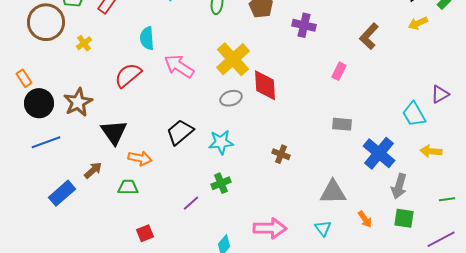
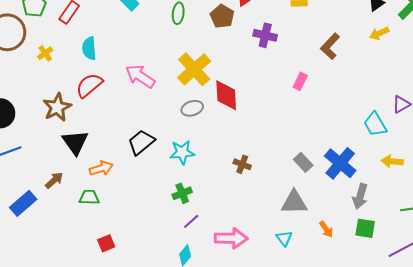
cyan semicircle: (147, 38) -> (89, 48), moved
brown star: (78, 102) -> (57, 107), moved
gray rectangle: (342, 124) -> (303, 162), moved, turned 42
orange arrow: (140, 158) -> (101, 168), turned -30
purple line: (191, 203) -> (191, 221), moved

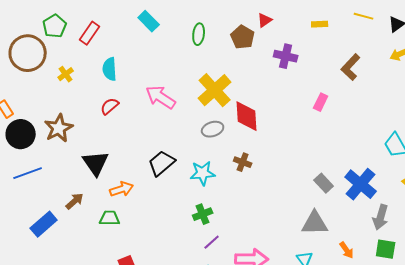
red semicircle: (89, 85) -> (110, 106), size x0.7
brown star: (57, 107) -> (59, 128), moved
brown cross: (242, 164) -> (243, 162), moved

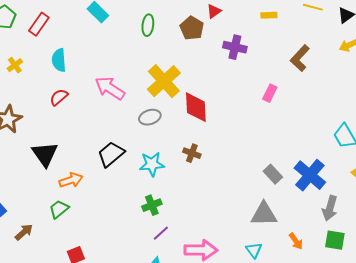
gray ellipse: (213, 129) -> (150, 117), moved
brown arrow: (75, 201) -> (24, 232), moved
green trapezoid: (110, 218) -> (59, 209), turned -40

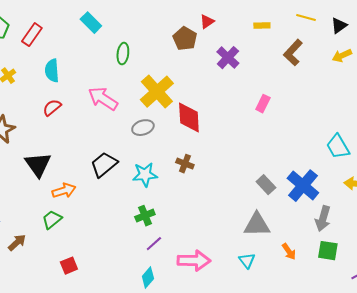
green ellipse: (148, 25) -> (123, 54), moved
purple cross: (235, 47) -> (228, 58), turned 30
brown L-shape: (300, 58) -> (293, 53), moved

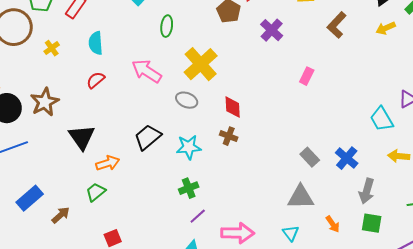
red diamond: (189, 118) -> (233, 107), moved, size x0.7
gray ellipse: (143, 128) -> (187, 100), turned 40
blue cross: (303, 186) -> (347, 158), size x0.7

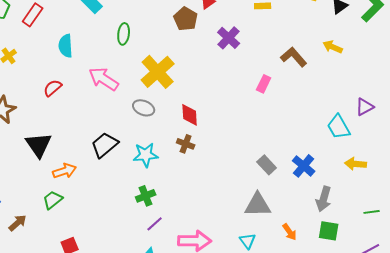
brown L-shape: (337, 25) -> (294, 57), moved, turned 96
yellow arrow: (386, 28) -> (333, 47), moved, turned 48
cyan semicircle: (96, 43) -> (66, 46), moved

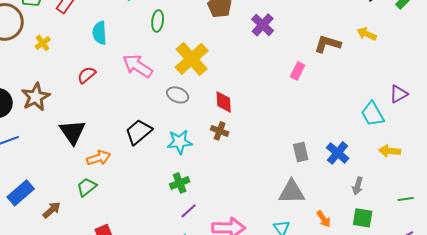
brown L-shape: (294, 57) -> (328, 44), turned -32
gray rectangle: (267, 165) -> (301, 152), turned 30
gray arrow: (324, 199) -> (358, 186), size x0.7

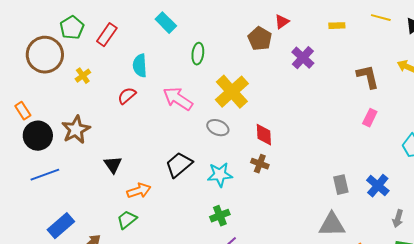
brown L-shape: (328, 44) -> (368, 77), turned 60
pink rectangle: (298, 71) -> (370, 118), moved
red semicircle: (87, 75) -> (127, 96), moved
black triangle: (73, 132) -> (113, 165), size x0.7

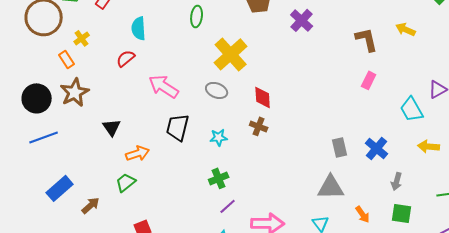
pink arrow: (178, 99) -> (164, 86), moved
orange rectangle: (23, 111) -> (67, 59), moved
black trapezoid: (179, 165) -> (178, 127), turned -36
cyan star: (220, 175) -> (219, 137), size x0.7

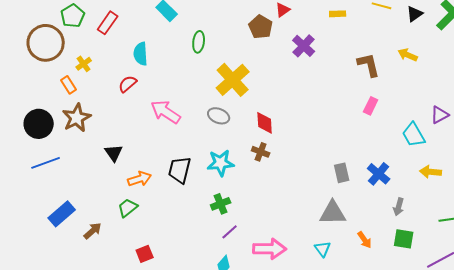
black trapezoid: (178, 127) -> (180, 170), moved
cyan star: (219, 137) -> (221, 163), size x1.5

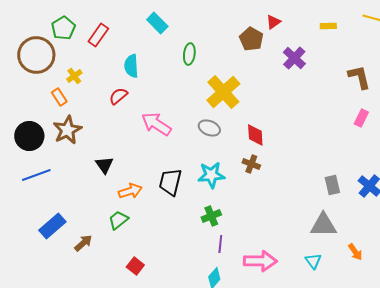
purple line: (230, 232) -> (220, 244), turned -42
red square: (145, 254) -> (135, 266), turned -30

